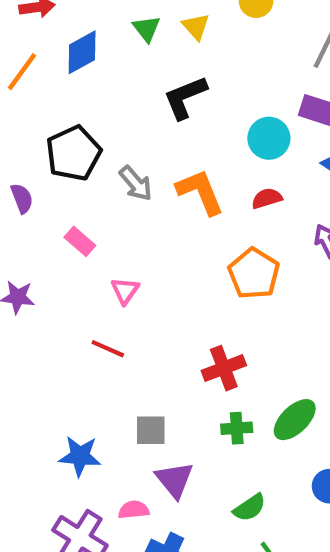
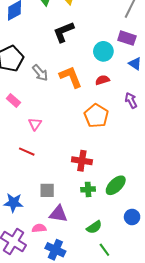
red cross: (224, 368) -> (82, 161), turned 30
purple triangle: (174, 480) -> (58, 214), turned -42

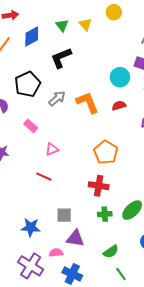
black L-shape: (64, 32) -> (61, 58), moved
gray arrow: (40, 73) -> (57, 98), turned -90
orange pentagon: (96, 116) -> (106, 152), moved
pink triangle: (35, 124) -> (52, 149), turned 32

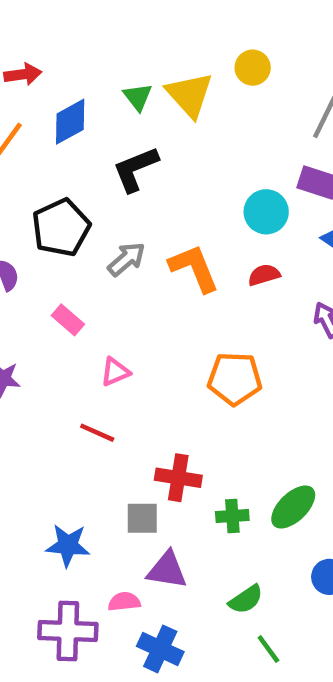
yellow triangle: (85, 24) -> (190, 95), size x1.6
orange pentagon: (106, 152) -> (235, 379), turned -30
red cross: (99, 186) -> (178, 478), moved
purple cross: (31, 266) -> (68, 631), turned -30

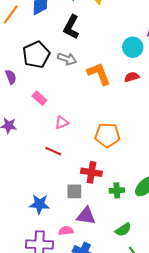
black L-shape: (135, 169) -> (71, 27), turned -40
gray arrow: (126, 259) -> (67, 59), moved, turned 60
orange pentagon: (235, 379) -> (107, 135), moved

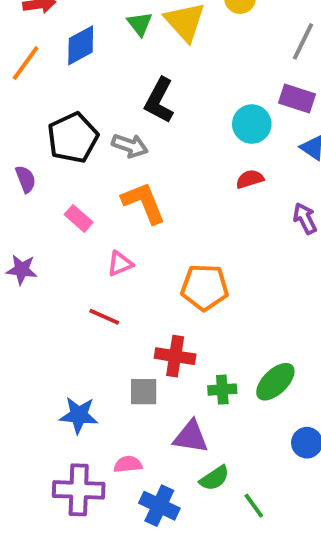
black L-shape: (71, 27) -> (159, 100), moved
orange L-shape: (99, 74) -> (144, 203), moved
purple triangle: (86, 216) -> (191, 437), moved
green semicircle: (123, 230) -> (214, 478), moved

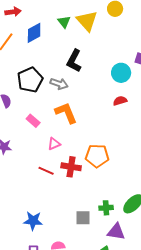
red cross: (175, 356) -> (71, 167), moved
gray square: (144, 392) -> (83, 218), moved
purple triangle: (191, 437) -> (116, 232), moved

